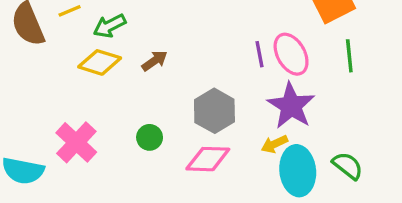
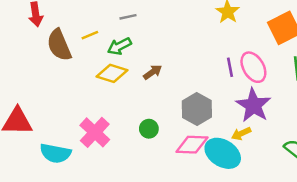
cyan ellipse: (298, 171) -> (223, 153), moved, turned -52

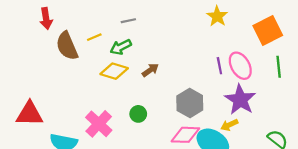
green circle: (149, 129) -> (138, 114), moved

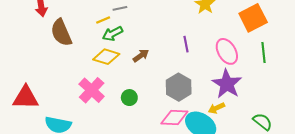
yellow line: (94, 37) -> (103, 20), moved
purple line: (219, 66) -> (186, 44), moved
pink cross: (99, 124) -> (92, 90), moved

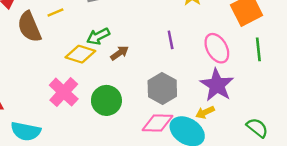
yellow line: (103, 20) -> (55, 13), moved
green arrow: (113, 34) -> (98, 36), moved
green circle: (129, 98) -> (106, 100), size x1.6

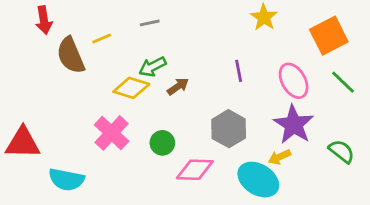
green line: (258, 49) -> (343, 82), turned -40
green circle: (106, 100) -> (162, 143), size x0.7
pink diamond: (158, 123) -> (195, 170), moved
green semicircle: (257, 128) -> (342, 151), moved

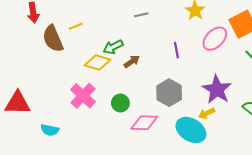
gray line: (150, 23) -> (141, 15), moved
pink ellipse: (294, 81) -> (215, 39), moved, turned 75
cyan semicircle: (66, 180) -> (50, 130), size x0.7

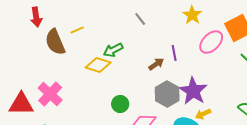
gray line: (141, 15) -> (140, 19), turned 64
brown arrow: (132, 61) -> (156, 64), moved
purple star: (217, 90) -> (193, 91), moved
pink cross: (83, 96) -> (50, 94), moved

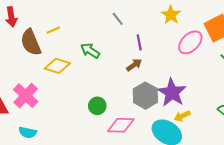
green arrow: (113, 50) -> (90, 51), turned 60
purple line: (174, 53) -> (139, 42), moved
yellow diamond: (98, 65) -> (57, 66), moved

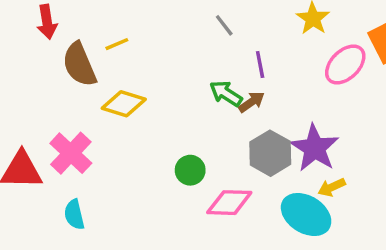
green arrow: (90, 51) -> (226, 93), moved
cyan semicircle: (28, 132) -> (74, 215), turned 66

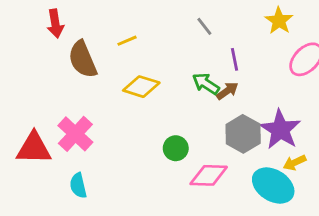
yellow line: (117, 44) -> (127, 41), moved
yellow diamond: (124, 104) -> (141, 87), moved

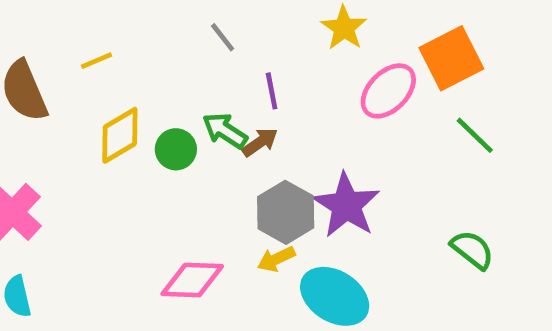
yellow diamond: (141, 87) -> (120, 135), turned -48
green circle: (176, 148) -> (176, 149), moved
yellow arrow: (295, 163) -> (276, 259), moved
pink diamond: (209, 175) -> (192, 280), moved

